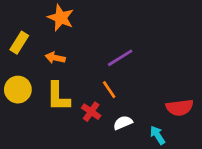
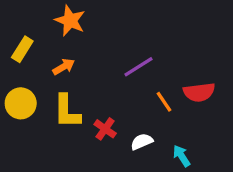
orange arrow: (55, 58) -> (64, 67), turned 138
orange line: (109, 90) -> (164, 102), moved
red semicircle: (180, 108) -> (199, 92), moved

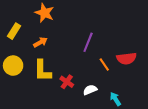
purple line: (139, 67) -> (88, 42), turned -36

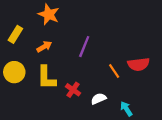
purple line: (88, 42) -> (84, 47), moved

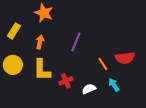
orange arrow: (44, 47) -> (40, 42), turned -48
red cross: (73, 90) -> (66, 81), turned 32
cyan arrow: (126, 109) -> (114, 85), moved

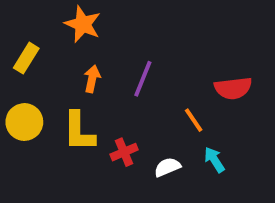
orange arrow: (40, 42) -> (92, 79), moved
red semicircle: (125, 58) -> (233, 88), moved

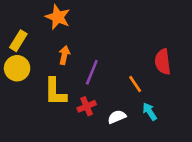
purple line: (143, 79) -> (92, 72), moved
red semicircle: (233, 88) -> (163, 62), turned 90
yellow circle: (24, 122) -> (17, 68), moved

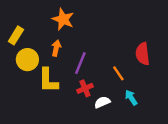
orange star: (58, 17) -> (63, 19), moved
yellow circle: (17, 68) -> (27, 60), moved
red cross: (87, 106) -> (85, 88), moved

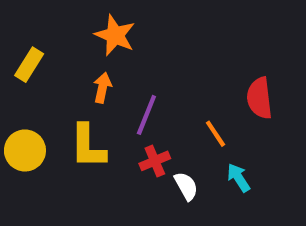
yellow circle: (27, 60) -> (25, 150), moved
white semicircle: (102, 102) -> (186, 186), turned 84

